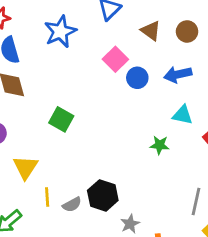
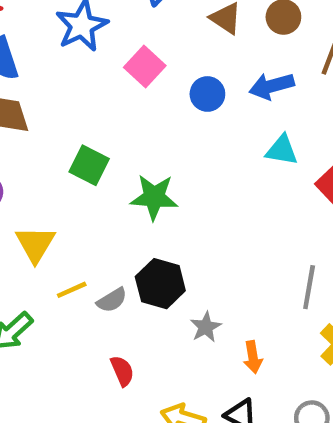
pink square: (115, 59) -> (145, 66), moved
green star: (160, 145) -> (154, 197), moved, size x1.5
yellow line: (47, 197) -> (72, 290), turned 72

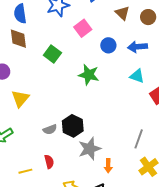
green square: (89, 165) -> (52, 54), moved
green star: (154, 197) -> (89, 75), moved
yellow line: (72, 290) -> (25, 171), moved
gray star: (206, 327) -> (90, 149), size x1.6

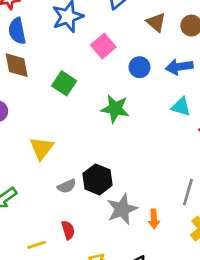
yellow triangle: (20, 99) -> (42, 148), moved
orange arrow: (108, 166) -> (154, 219), moved

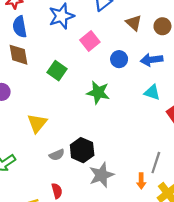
orange arrow: (154, 219) -> (141, 181), moved

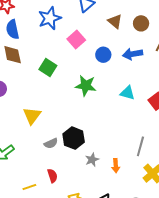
cyan triangle: (152, 92) -> (127, 93), moved
gray star: (101, 175) -> (92, 160), size x0.6
orange arrow: (141, 181) -> (116, 166), moved

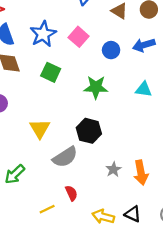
blue star: (50, 18) -> (43, 34), moved
black hexagon: (74, 138) -> (89, 131), moved
gray semicircle: (51, 143) -> (65, 157), size x1.6
orange arrow: (116, 166) -> (141, 173), size x1.5

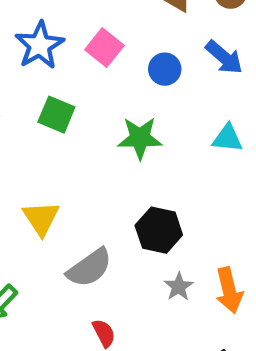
blue arrow: (144, 45) -> (224, 57), turned -120
black hexagon: (89, 131) -> (159, 230), moved

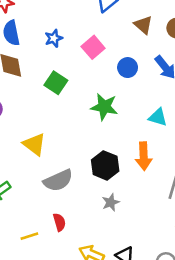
blue star: (40, 45) -> (54, 38), size x0.6
yellow triangle: (41, 218) -> (34, 144), turned -30
orange arrow: (229, 290) -> (144, 156), moved

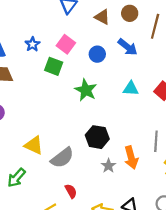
green square: (56, 83) -> (54, 66), moved
green star: (104, 107) -> (86, 90), turned 30
yellow triangle: (34, 144) -> (34, 145), moved
orange arrow: (144, 156) -> (131, 157), moved

